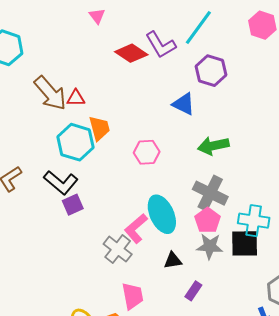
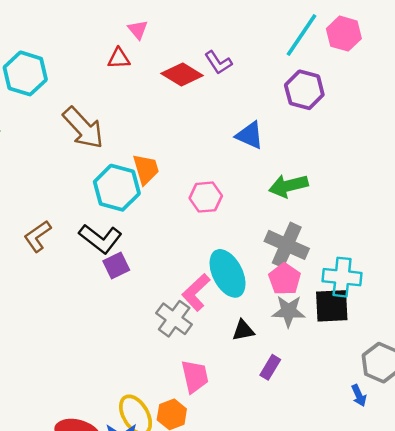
cyan line: (198, 28) -> (301, 35), moved
purple L-shape: (161, 45) -> (218, 63), size x0.7
purple hexagon: (211, 71) -> (304, 90), moved
red triangle: (76, 98) -> (119, 58), moved

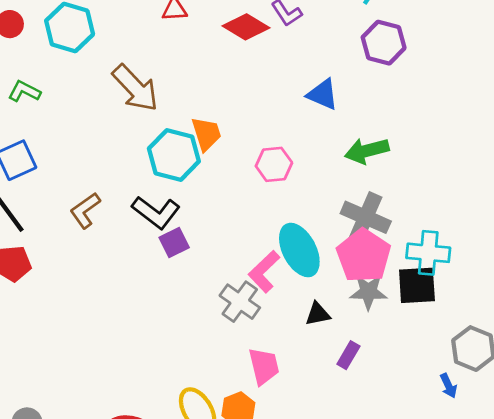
pink pentagon: (285, 279) -> (364, 256), size x1.5

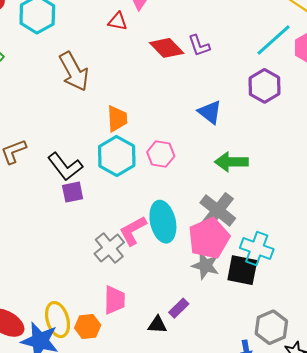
cyan hexagon: (174, 155) -> (117, 156), moved
black triangle: (318, 314) -> (157, 325), moved

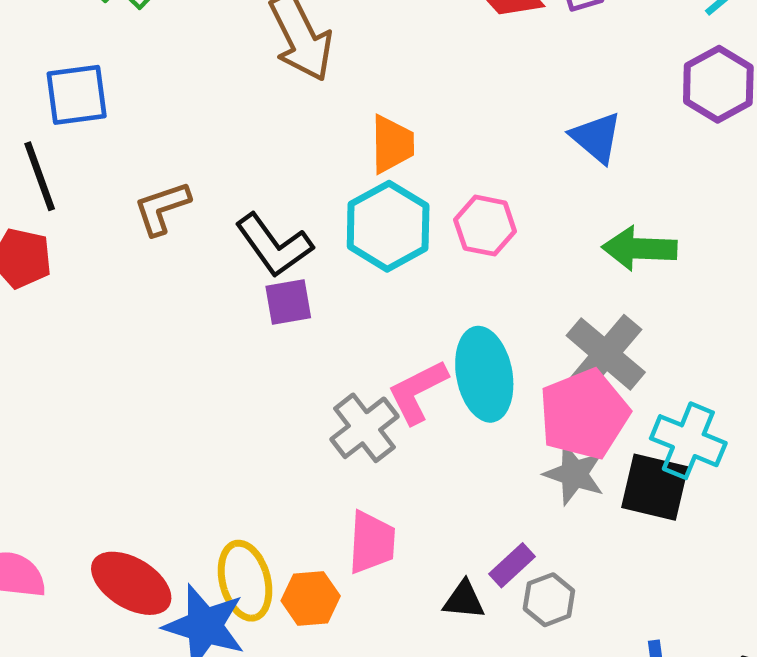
gray hexagon: (271, 327) -> (549, 600), moved, size x0.7

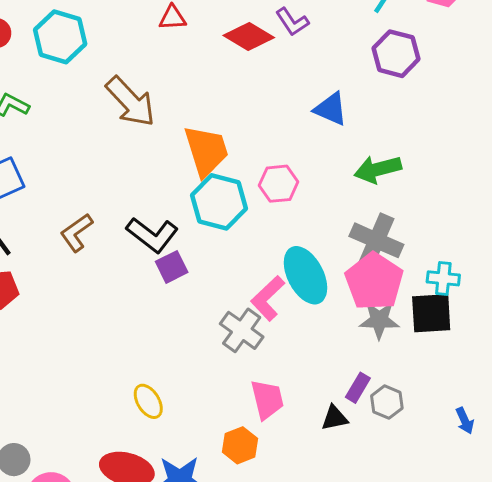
orange trapezoid: (392, 144) -> (206, 151), size x1.4
cyan cross: (688, 441) -> (443, 278), size x0.7
yellow ellipse: (245, 581) -> (148, 401), moved, size x0.7

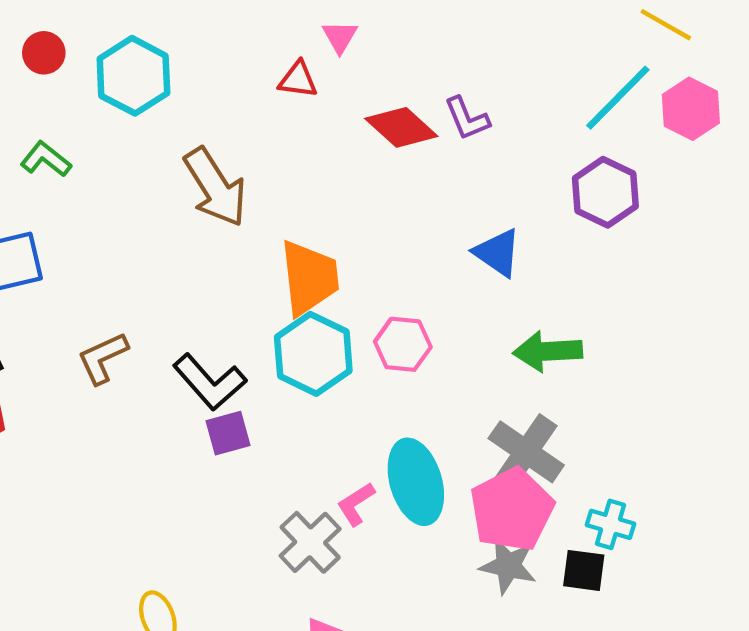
pink L-shape: (268, 298) -> (356, 504), size x0.7
black square: (431, 313) -> (584, 570), size x0.7

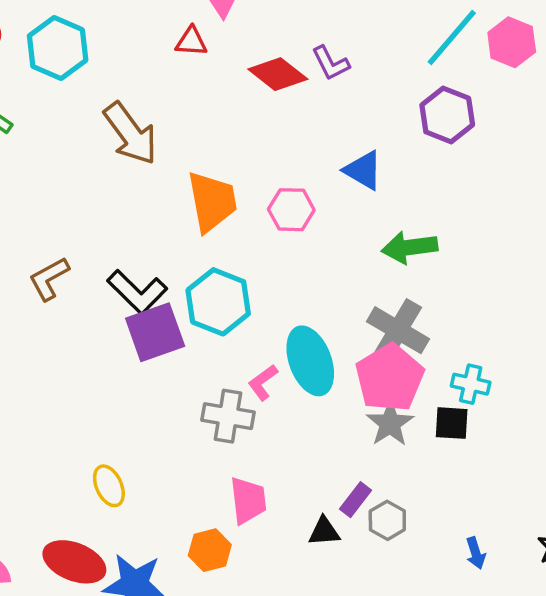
pink hexagon: (403, 344) -> (291, 210), moved
cyan hexagon: (313, 354) -> (218, 302), moved
purple square: (228, 433) -> (155, 332), size x1.6
gray cross: (310, 542) -> (228, 416), turned -33
gray star: (508, 566) -> (390, 424), turned 30

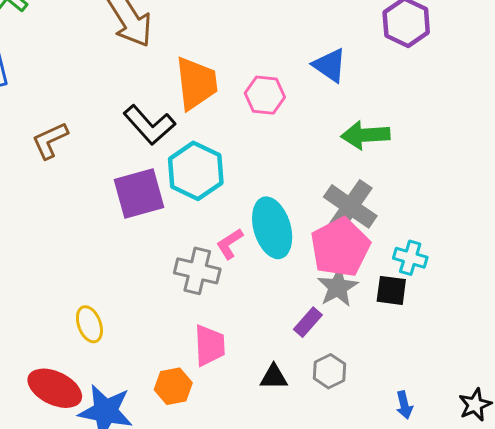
black L-shape: (137, 292) -> (149, 125), moved
purple rectangle: (355, 500) -> (308, 322), moved

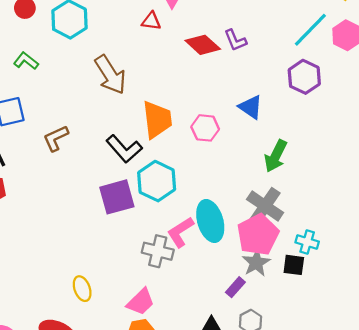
green arrow: (365, 135) -> (276, 156), turned -60
brown L-shape: (50, 140) -> (56, 138), moved
pink L-shape: (230, 244) -> (180, 232), size x1.4
pink trapezoid: (210, 345) -> (141, 302), moved, turned 48

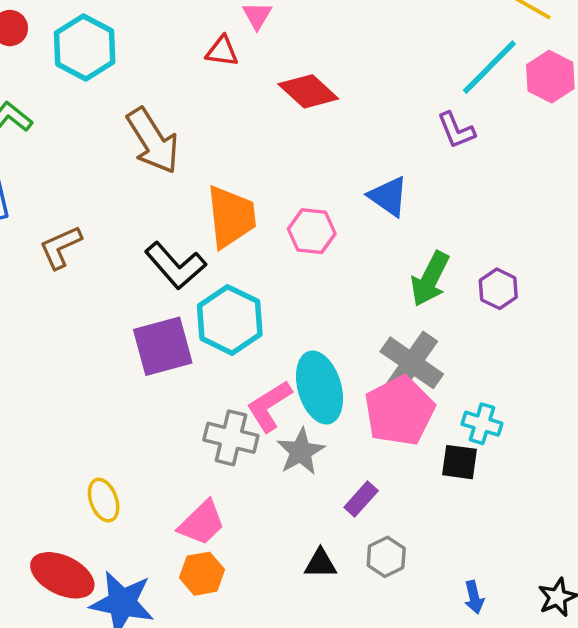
purple L-shape: (235, 40) -> (456, 130), moved
purple hexagon: (304, 77) -> (498, 289), moved, size x0.7
gray star: (256, 263) -> (301, 452), moved

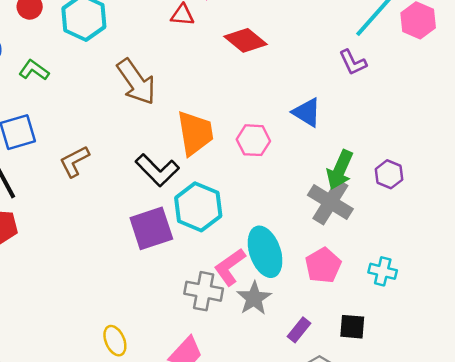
gray cross: (412, 363) -> (330, 202), moved
pink pentagon: (399, 411) -> (323, 265), size x0.7
black square: (460, 462) -> (352, 327), moved

